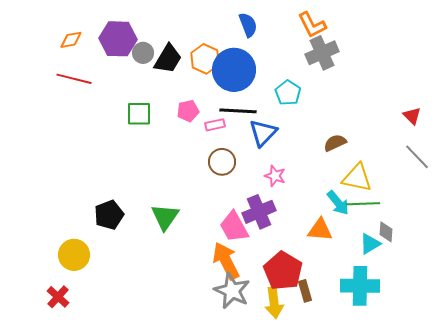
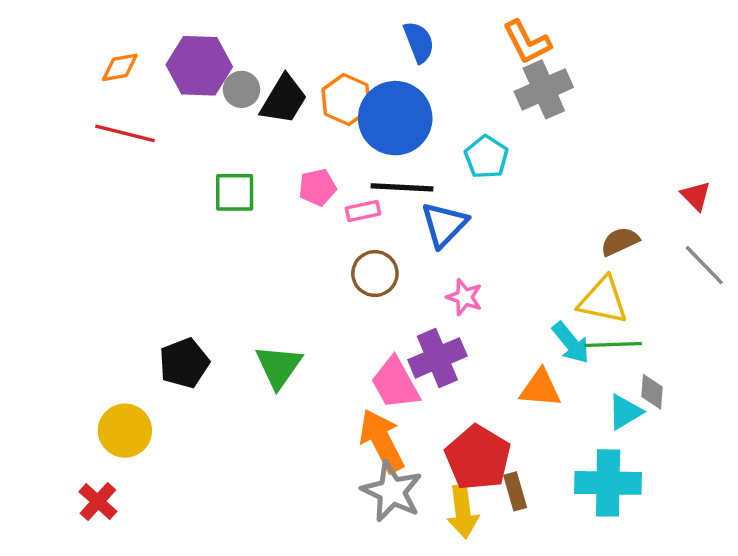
brown semicircle: (335, 143) -> (620, 241), moved

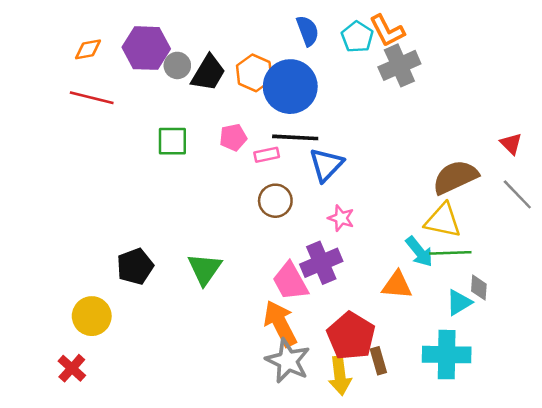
cyan pentagon: (486, 157) -> (357, 37), moved
brown semicircle: (620, 241) -> (455, 177), size x1.6

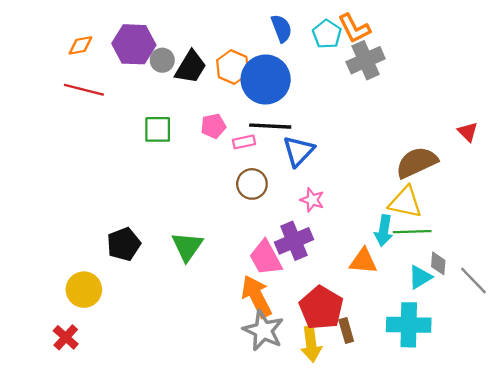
gray line: (517, 194) -> (473, 281), moved
cyan arrow: (419, 252) -> (384, 231), turned 48

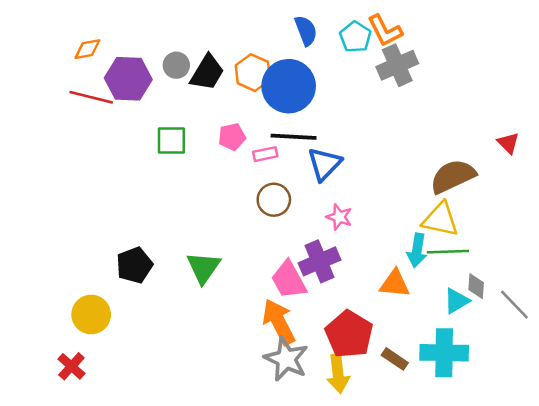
purple hexagon: (134, 44) -> (128, 79), moved
brown rectangle: (346, 330) -> (395, 359), moved, turned -40

